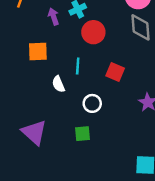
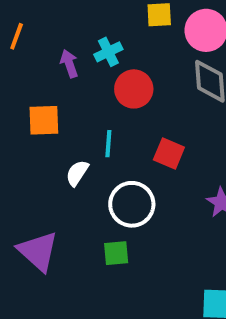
white semicircle: (58, 84) -> (77, 173), turned 56
white circle: (92, 103) -> (132, 204), size x1.5

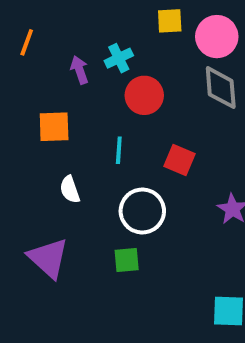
white semicircle: (77, 173) -> (70, 189), moved, turned -52

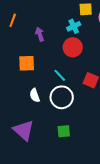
cyan cross: (119, 58) -> (74, 26), moved
cyan line: (119, 150) -> (60, 75), turned -48
white circle: (142, 211) -> (62, 97), moved

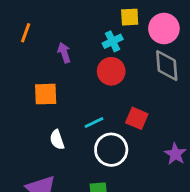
cyan line: (60, 75) -> (94, 123), moved, turned -72
white circle: (62, 97) -> (111, 150), moved

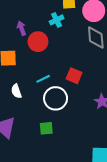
red circle: (111, 71) -> (38, 42), moved

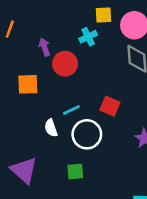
white semicircle: (16, 91) -> (51, 128), moved

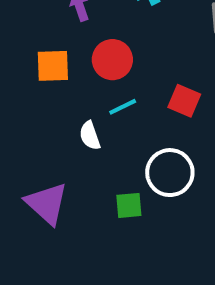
red circle: (65, 64) -> (112, 60), moved
white circle: (87, 134) -> (170, 173), moved

